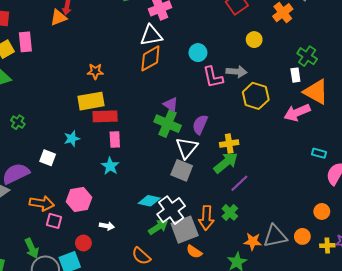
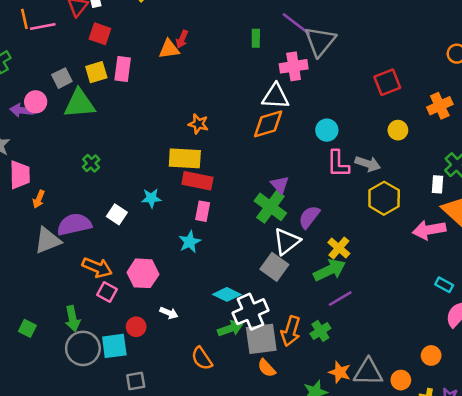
yellow cross: (229, 144) -> (339, 248), turned 36

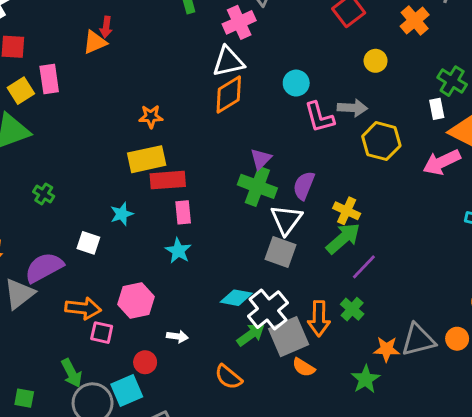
purple triangle: (280, 185) -> (261, 159), turned 42

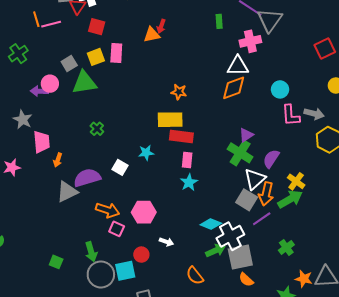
cyan star: (178, 251) -> (189, 182), moved
purple line: (364, 267) -> (262, 219), moved
orange arrow: (319, 319) -> (266, 194), moved

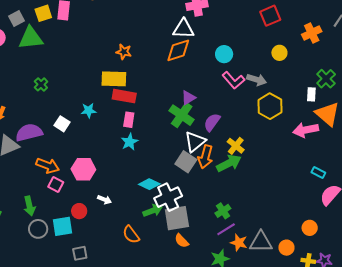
pink L-shape: (291, 115) -> (233, 80), turned -40
purple line: (262, 219) -> (226, 229), moved
gray circle: (101, 274) -> (38, 229), size x0.7

